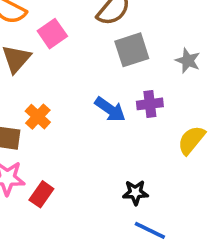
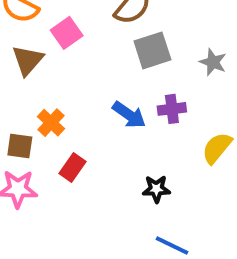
black star: (135, 192) -> (156, 189), moved
red rectangle: (41, 194) -> (72, 167), moved

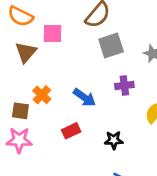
pink square: (67, 33) -> (52, 34), turned 36
blue arrow: (129, 115) -> (84, 97), moved
red rectangle: (72, 167) -> (71, 131), moved, turned 30

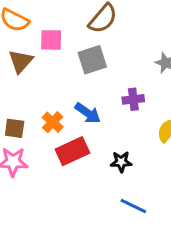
gray square: (111, 46) -> (92, 60), moved
orange cross: (42, 95) -> (53, 122), moved
red rectangle: (71, 131) -> (72, 151), size x1.5

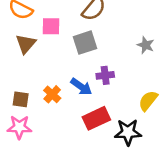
purple cross: (133, 99) -> (105, 75), moved
red rectangle: (72, 151) -> (96, 118), moved
black star: (121, 162) -> (128, 132), moved, size x1.5

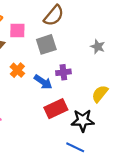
orange cross: (52, 94) -> (17, 70), moved

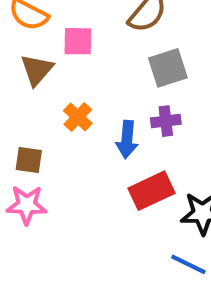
gray square: (46, 44) -> (168, 68), moved
blue arrow: (43, 82) -> (127, 140), turned 60

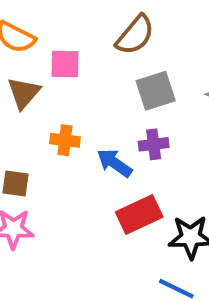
orange cross: (78, 117) -> (65, 140), turned -36
blue arrow: (127, 140) -> (114, 163), turned 120

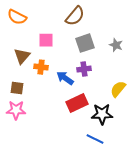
pink square: (65, 64) -> (46, 40), moved
brown triangle: (24, 93) -> (22, 56), moved

